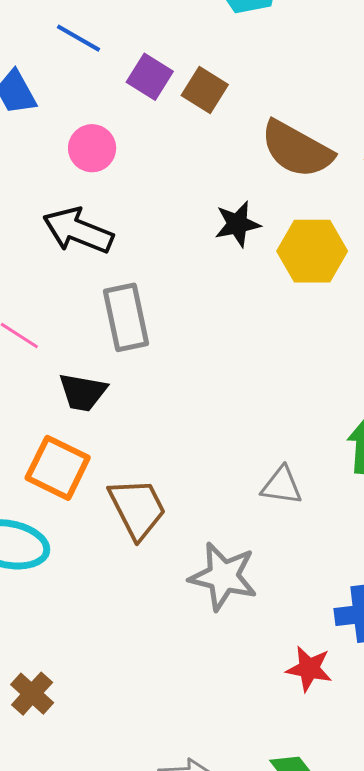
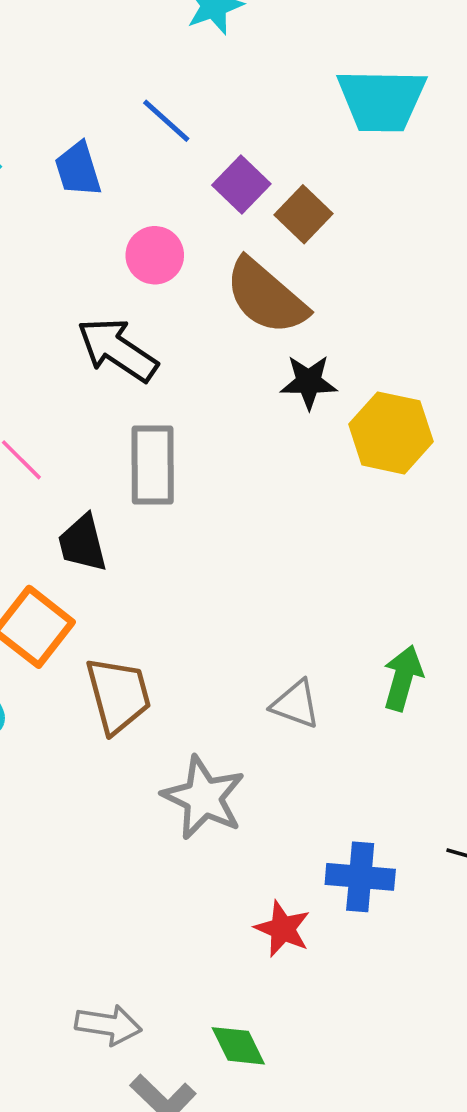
brown semicircle: (297, 149) -> (266, 297), moved
black trapezoid: (83, 392) -> (83, 543), turned 54

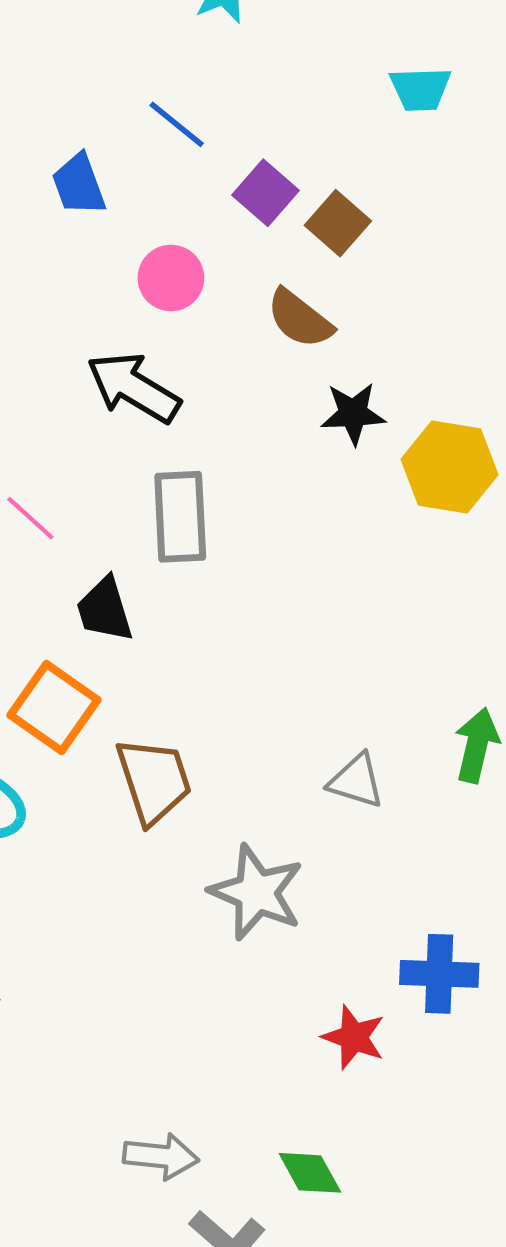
cyan trapezoid: (382, 100) -> (420, 89), size x0.6
brown semicircle: (266, 297) -> (300, 319), size x0.7

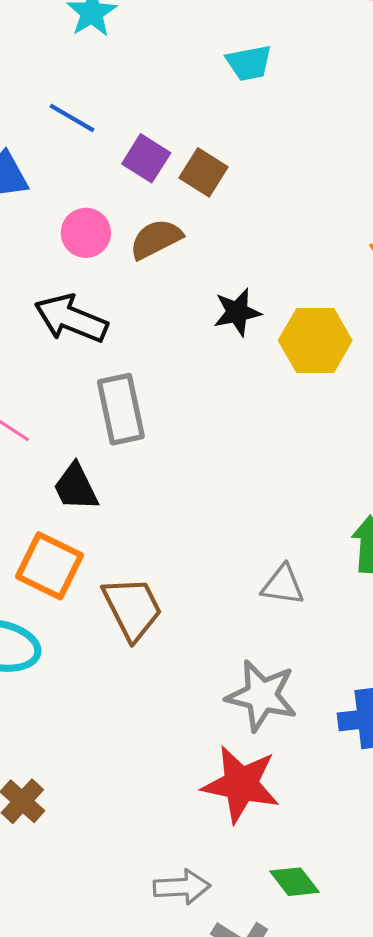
brown semicircle: (300, 319) -> (156, 239), moved, turned 124
gray star: (257, 892) -> (262, 696), moved
red star: (354, 1037) -> (241, 784), moved, size x1.6

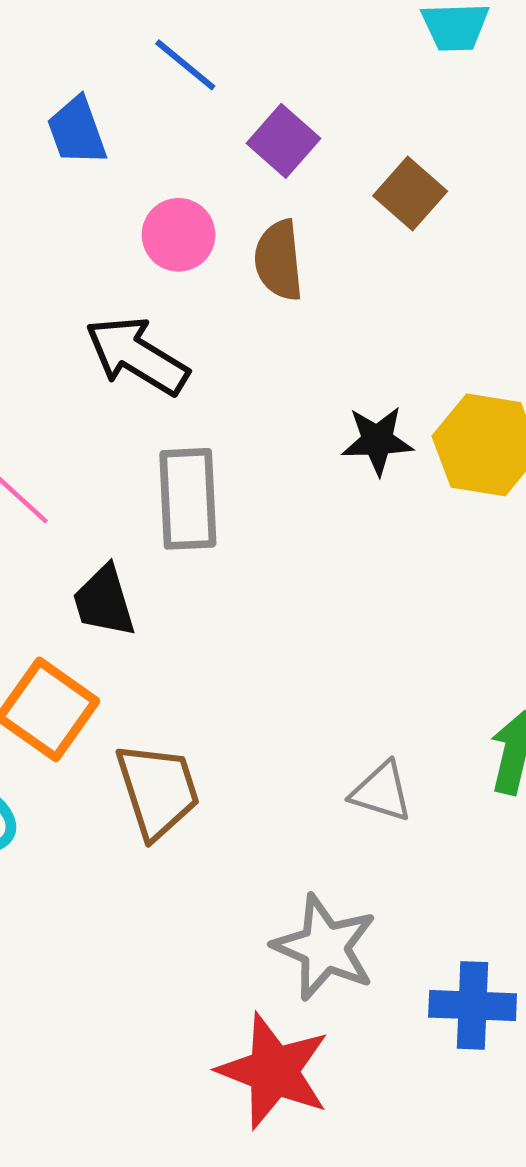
brown square: (204, 172) -> (410, 193), moved
brown semicircle: (156, 239) -> (279, 260), turned -78
black star: (237, 312) -> (377, 441), moved

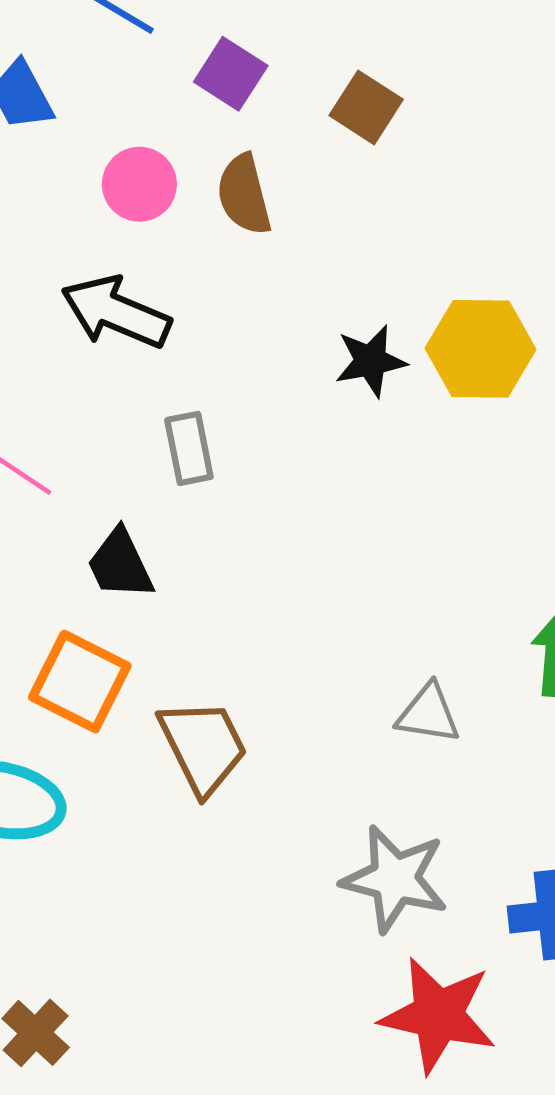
gray rectangle: (188, 499) -> (189, 448), size x0.7
red star: (274, 1071) -> (438, 1015), moved

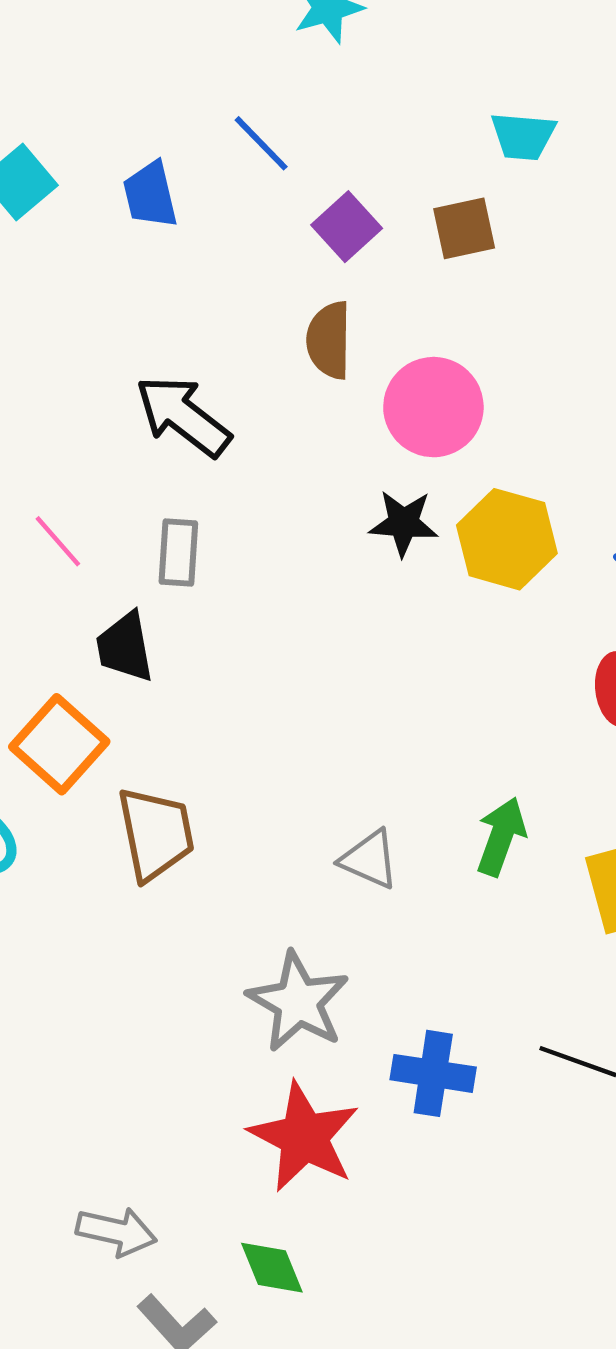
brown square: (366, 107) -> (464, 228), moved, turned 30
pink circle: (139, 184) -> (433, 407), moved, size x1.4
gray rectangle: (189, 448) -> (178, 552), moved

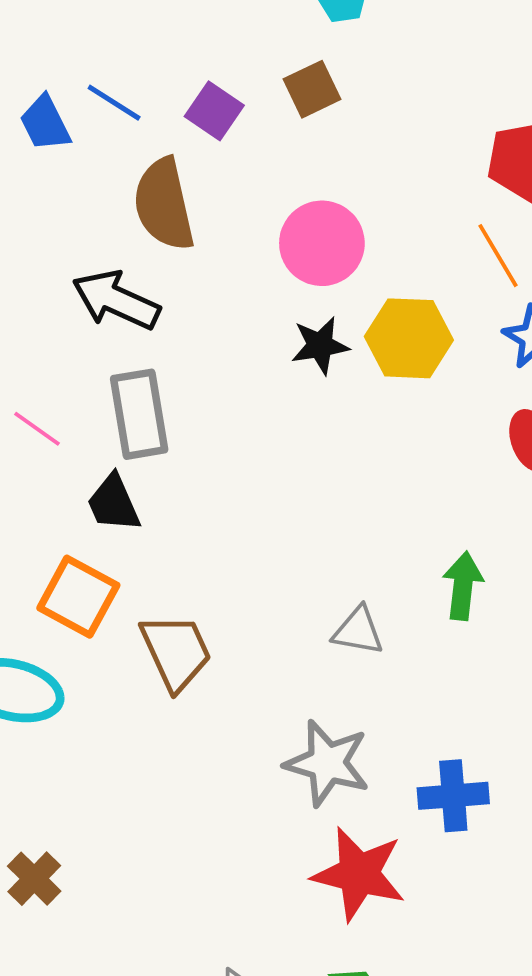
blue line: (261, 143) -> (114, 103), moved
brown semicircle: (329, 340) -> (164, 204), moved, size x1.4
gray rectangle: (178, 552) -> (139, 414), size x1.5

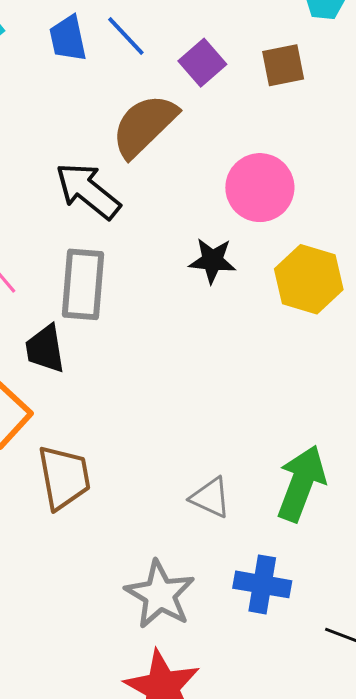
brown semicircle: (164, 204) -> (144, 126), turned 44
black star: (320, 345) -> (212, 261), moved
green arrow: (463, 586) -> (301, 483), size x1.4
blue cross: (453, 796) -> (262, 584), moved

